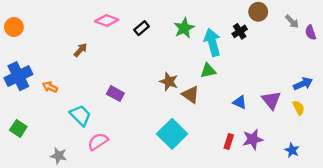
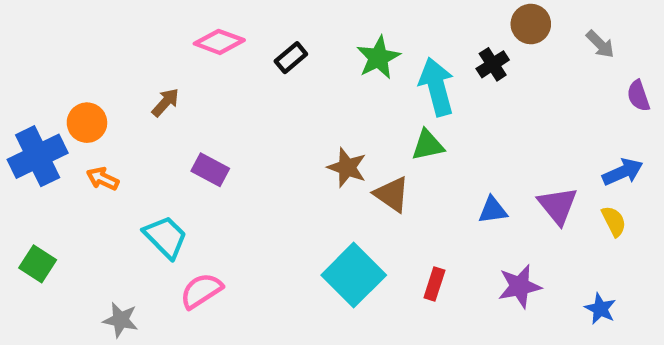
orange circle: (14, 27) -> (87, 123), moved
purple semicircle: (311, 32) -> (638, 96), moved
purple rectangle: (115, 94) -> (210, 170), moved
blue triangle: (240, 102) -> (493, 210), turned -32
red rectangle: (229, 142) -> (434, 284), moved

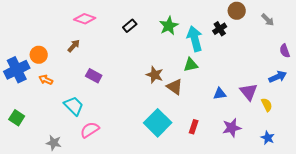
pink diamond: (219, 42) -> (85, 19), moved
purple semicircle: (638, 96) -> (285, 51), moved
yellow semicircle: (614, 221) -> (267, 105), moved

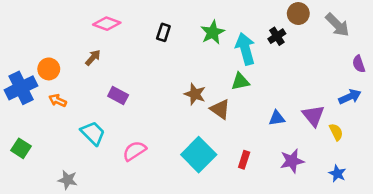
gray arrow: (268, 20) -> (337, 25), size x1.5
black rectangle: (130, 26) -> (163, 32), turned -32
pink semicircle: (90, 130) -> (134, 151), moved

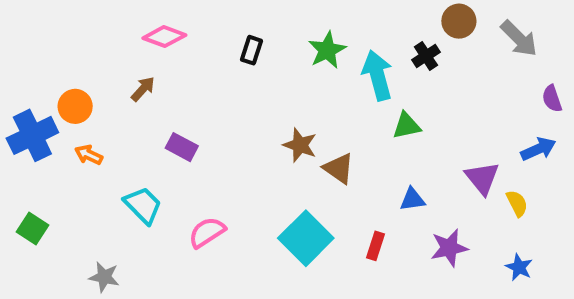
green triangle: (240, 82) -> (407, 126), moved
blue triangle: (277, 118) -> (412, 199), moved

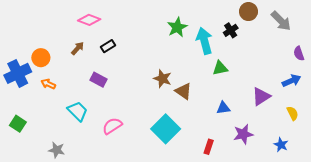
black rectangle: (252, 50) -> (108, 46), moved, turned 40
purple triangle: (482, 178) -> (261, 96), turned 36
yellow semicircle: (517, 203) -> (293, 113), moved
red rectangle: (376, 246) -> (209, 147), moved

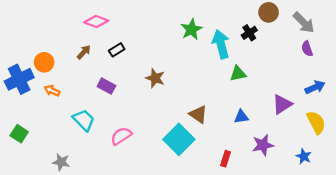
purple semicircle: (299, 53) -> (307, 49), moved
brown star: (163, 79) -> (155, 78), moved
brown triangle: (183, 91) -> (198, 114), moved
yellow semicircle: (293, 113) -> (316, 122), size x1.5

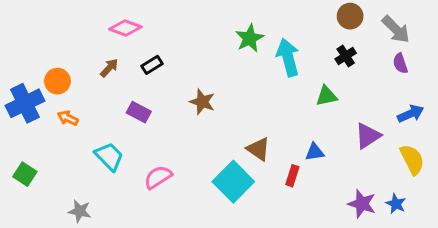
black cross: (249, 33) -> (346, 56), moved
green triangle: (238, 74) -> (326, 96), moved
purple star: (263, 145) -> (362, 204), moved, turned 30
red rectangle: (225, 159) -> (292, 176), moved

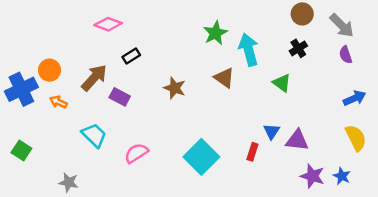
brown arrow: (109, 68) -> (94, 78), moved, size x1.6
green triangle: (326, 96) -> (282, 83), turned 48
purple triangle: (368, 136) -> (297, 140), moved, turned 40
brown triangle: (258, 149) -> (224, 78), moved
blue triangle: (315, 152) -> (272, 131), turned -48

